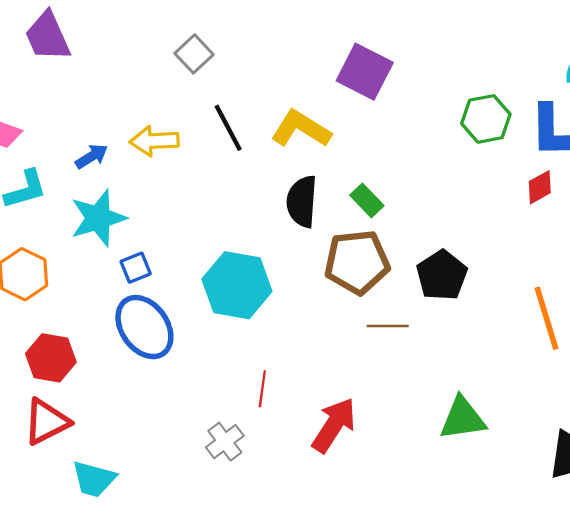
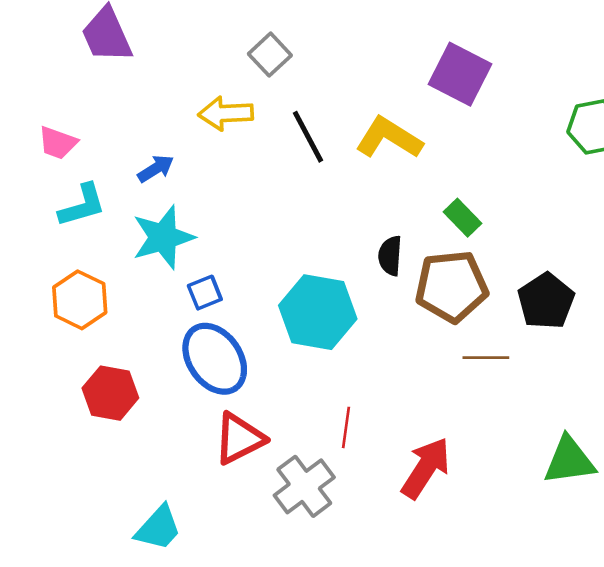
yellow arrow: (154, 141) -> (226, 113), moved
black semicircle: (302, 202) -> (390, 256), moved, size x0.7
red triangle: (46, 422) -> (239, 438), moved
gray cross: (225, 442) -> (304, 486), size x1.4
cyan trapezoid: (94, 479) -> (158, 528), turned -63

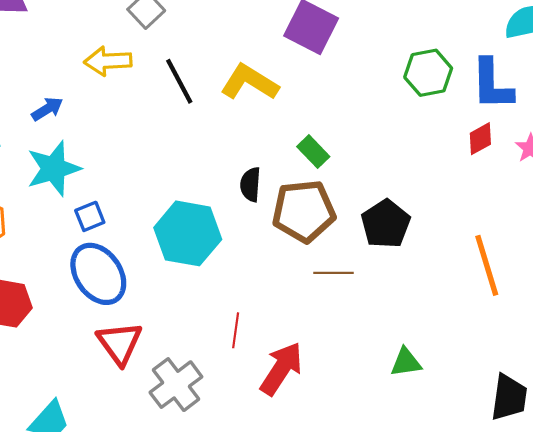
red line: (346, 427) -> (236, 330), moved
red triangle: (239, 438) -> (120, 343), turned -39
green triangle: (569, 461) -> (406, 362), size x0.7

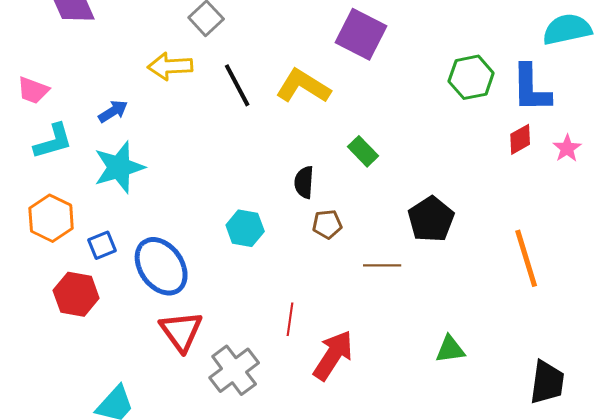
brown pentagon: (304, 211) -> (327, 224), moved, size x0.5
blue square: (90, 216) -> (102, 245), moved
cyan hexagon: (188, 233) -> (245, 228), size x0.6

